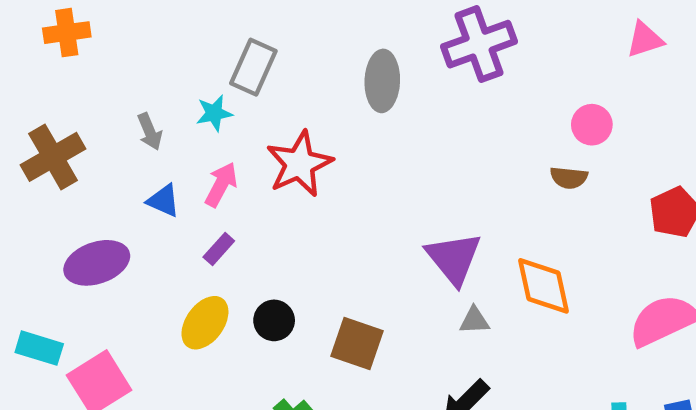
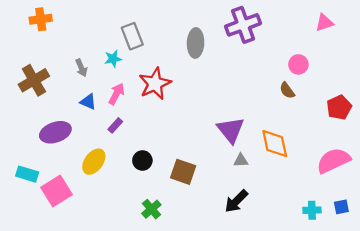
gray rectangle: (253, 67) -> (132, 36), turned -45
brown semicircle: (569, 178) -> (287, 90), turned 48
yellow ellipse: (205, 323) -> (94, 162), moved

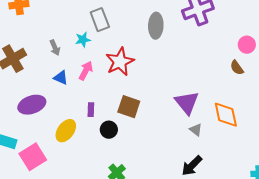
purple rectangle: (115, 125) -> (91, 110), moved, turned -40
gray triangle: (241, 160) -> (196, 130), turned 40
brown square: (183, 172) -> (129, 107), moved

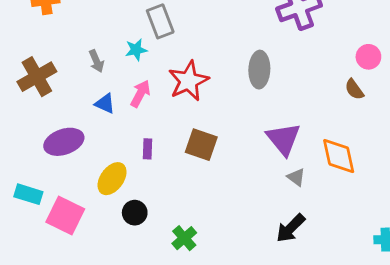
gray ellipse: (156, 26) -> (259, 70), moved
black circle: (109, 130) -> (135, 213), moved
pink square: (33, 157) -> (65, 215), turned -32

